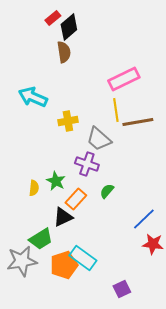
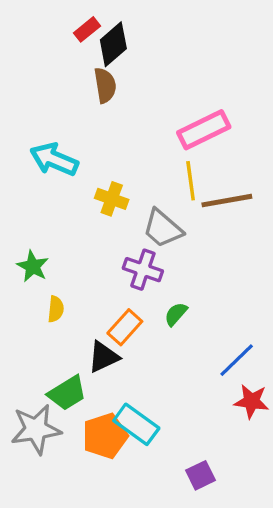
yellow cross: (68, 121) -> (112, 199), turned 30
green star: (56, 181) -> (33, 266), moved

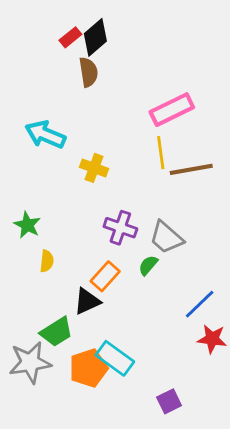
red rectangle: (87, 29) -> (70, 37), moved
gray trapezoid: (163, 228) -> (166, 237), moved

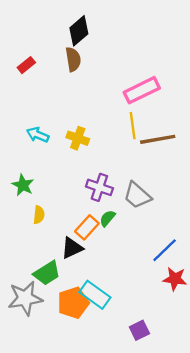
red rectangle: (70, 37) -> (26, 65), moved
cyan arrow: (45, 135) -> (38, 135), moved, size x0.7
green semicircle: (148, 265) -> (107, 218), moved

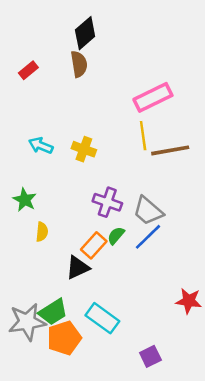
blue line: (165, 250) -> (148, 237), moved
green trapezoid: (47, 273) -> (53, 312), moved
orange pentagon: (73, 303) -> (64, 338), moved

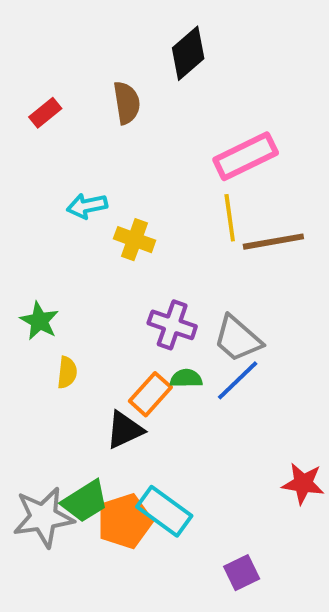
black diamond: (85, 33) -> (188, 53), moved
cyan arrow: (41, 145) -> (87, 206), moved, turned -35
green semicircle: (116, 236) -> (186, 378), turned 48
orange pentagon: (64, 338) -> (125, 521), moved

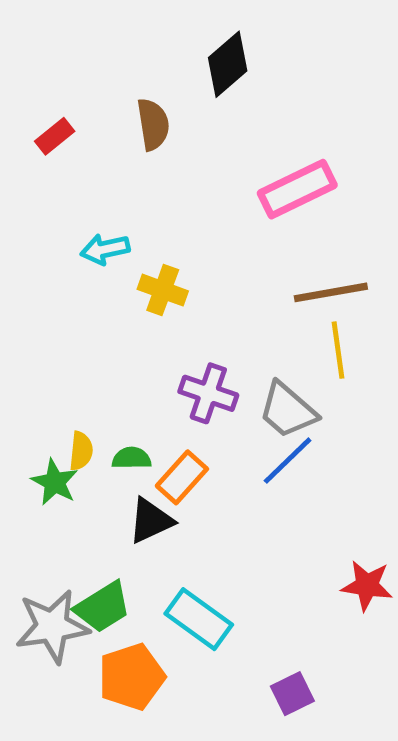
yellow line: (230, 218) -> (338, 350), moved
green star: (39, 321) -> (55, 482), moved
green semicircle: (186, 378) -> (131, 458), moved
orange pentagon: (125, 521) -> (131, 677), moved

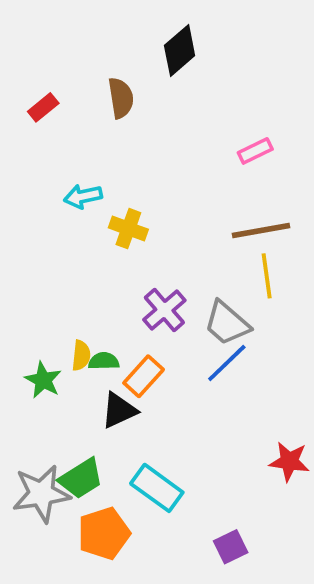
pink rectangle: (297, 189) -> (255, 151), moved, size x0.6
purple cross: (208, 393) -> (164, 310), turned 30
yellow semicircle: (81, 451) -> (81, 355), moved

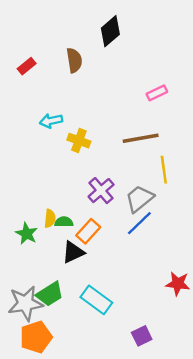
brown line: (261, 230) -> (141, 138), moved
gray trapezoid: (227, 323) -> (139, 199), turned 100
orange pentagon: (104, 533) -> (36, 337), moved

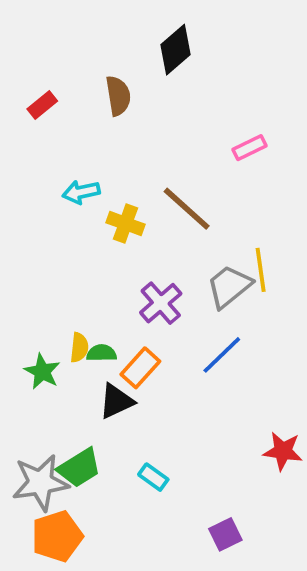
brown line: (141, 138) -> (187, 209), moved, turned 52
gray trapezoid: (139, 199) -> (229, 286), moved
cyan rectangle: (96, 300) -> (153, 477), size x0.6

